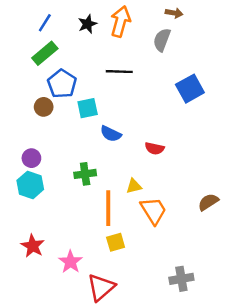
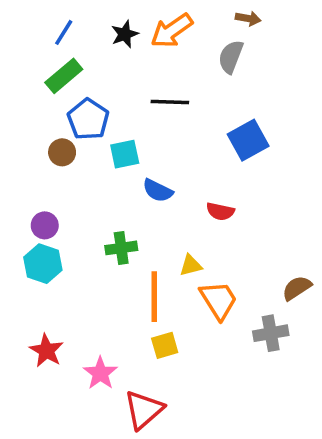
orange arrow: (120, 22) -> (172, 31), turned -140
blue square: (190, 89) -> (248, 140), moved
gray cross: (181, 279) -> (271, 333), moved

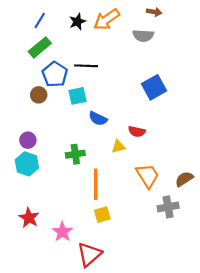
gray semicircle: (231, 57) -> (143, 36), turned -108
black line: (170, 102) -> (86, 66), moved
yellow triangle: (191, 265) -> (118, 147), moved
orange trapezoid: (219, 300) -> (148, 176), moved

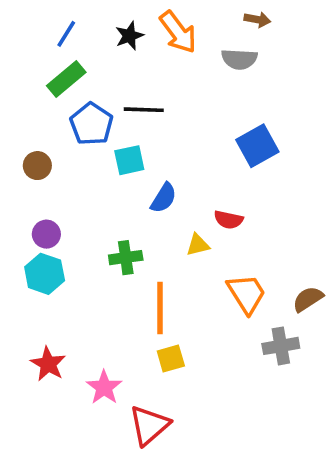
orange arrow: (107, 19) -> (178, 32), turned -92
brown circle: (39, 95) -> (37, 166), moved
blue semicircle: (98, 119) -> (164, 198), turned -84

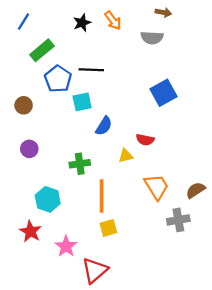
orange arrow: (178, 32) -> (113, 20), size x0.7
blue line: (66, 34) -> (24, 22), moved
cyan hexagon: (45, 274) -> (48, 199), moved

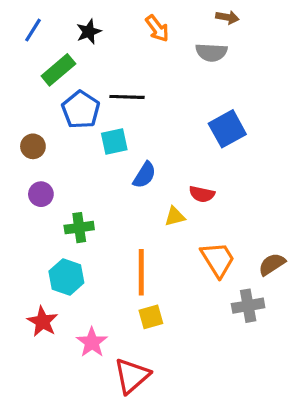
black star: (82, 23) -> (89, 32), moved
purple circle: (29, 149) -> (41, 194), moved
green cross: (80, 164) -> (79, 228), moved

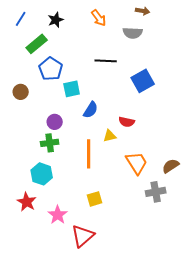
black line: (127, 97) -> (106, 61), moved
purple circle: (41, 194) -> (55, 122), moved
orange line: (141, 272) -> (89, 154), moved

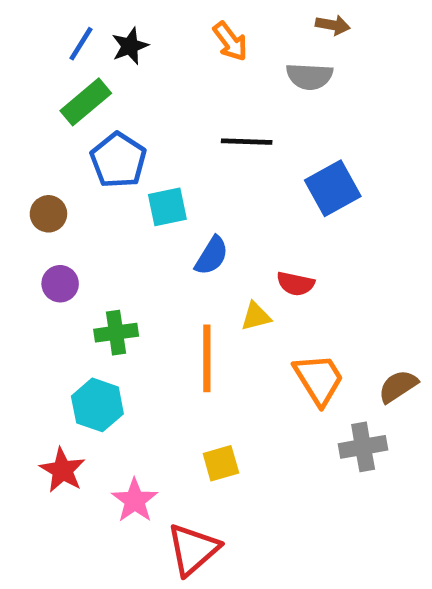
blue line: (21, 19) -> (81, 44), moved
purple circle: (55, 122) -> (60, 284), moved

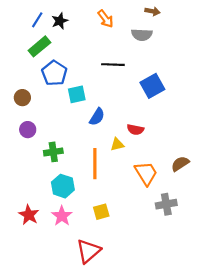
brown semicircle: (398, 386) -> (180, 164), moved
cyan hexagon: (97, 405) -> (63, 186), moved
pink star: (135, 500) -> (62, 216), moved

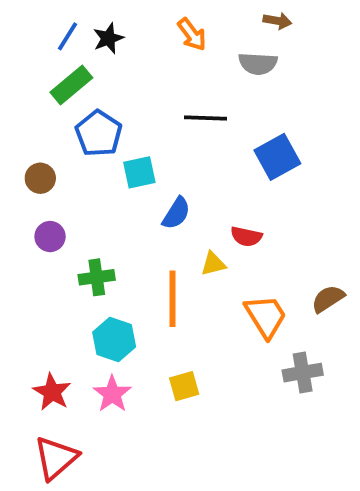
red triangle: (88, 251) -> (56, 458), moved

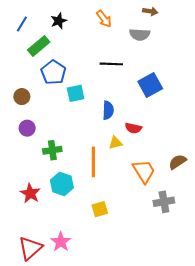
blue line: (68, 36) -> (22, 24), moved
blue semicircle: (176, 213) -> (108, 110), moved, turned -30
red star: (52, 392) -> (30, 193), moved
pink star: (112, 394) -> (61, 242), moved

